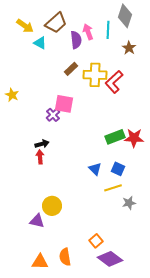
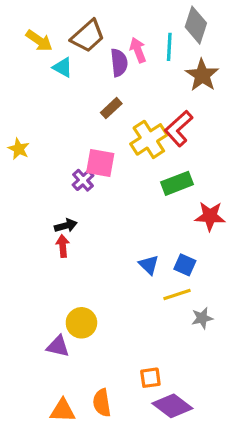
brown star: (129, 48) -> (202, 75), size x1.5
yellow cross: (95, 75) -> (149, 139), moved, turned -35
green rectangle: (115, 137) -> (177, 183), moved
orange square: (96, 241) -> (150, 378), turned 32

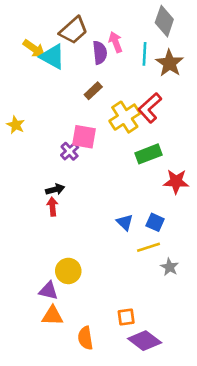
yellow arrow: (39, 41) -> (34, 49), moved
cyan line: (169, 47) -> (145, 54), moved
cyan triangle: (63, 67) -> (52, 57), size x1.5
gray star: (202, 318) -> (170, 267), turned -30
orange triangle: (63, 411) -> (52, 316), moved

